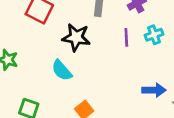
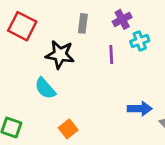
cyan cross: (154, 35) -> (140, 41), moved

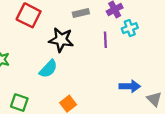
gray rectangle: (83, 23) -> (81, 13), turned 70
cyan semicircle: (45, 88) -> (48, 69), turned -96

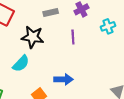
cyan cross: (130, 28) -> (108, 26), moved
blue arrow: (130, 86) -> (63, 79), moved

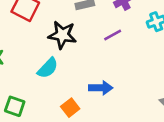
purple line: (73, 37) -> (113, 35), turned 64

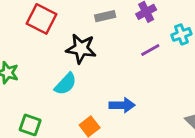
purple line: (113, 35) -> (150, 50), moved

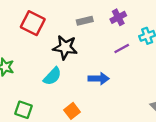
blue arrow: (122, 105) -> (99, 79), moved

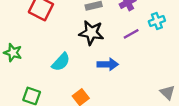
black star: (65, 47) -> (91, 33), moved

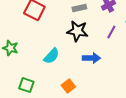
purple line: (131, 34) -> (111, 32), turned -32

